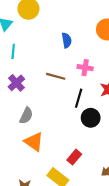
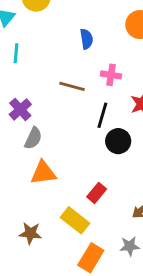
purple cross: (16, 83) -> (20, 109), moved
orange triangle: (34, 142) -> (43, 173), turned -42

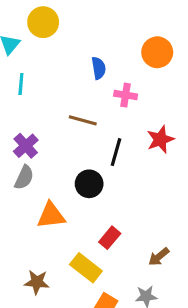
pink cross: (111, 75) -> (126, 95), moved
gray semicircle: (33, 138) -> (24, 177), moved
black circle: (118, 141) -> (89, 184), moved

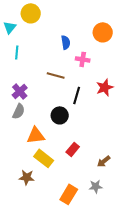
yellow rectangle: (86, 268) -> (44, 158), moved

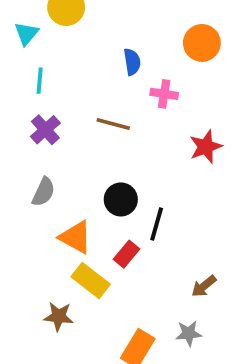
purple cross: (20, 91) -> (45, 130), moved
black line: (77, 95) -> (157, 224), moved
orange triangle: (36, 135) -> (76, 237), turned 36
red rectangle: (73, 149) -> (126, 254), moved

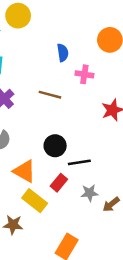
black line: (157, 224) -> (79, 162), turned 65
gray star: (189, 333) -> (89, 193), moved

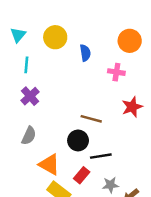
yellow circle: (18, 16) -> (55, 37), moved
pink cross: (84, 74) -> (116, 72), moved
brown line: (50, 95) -> (91, 119), moved

